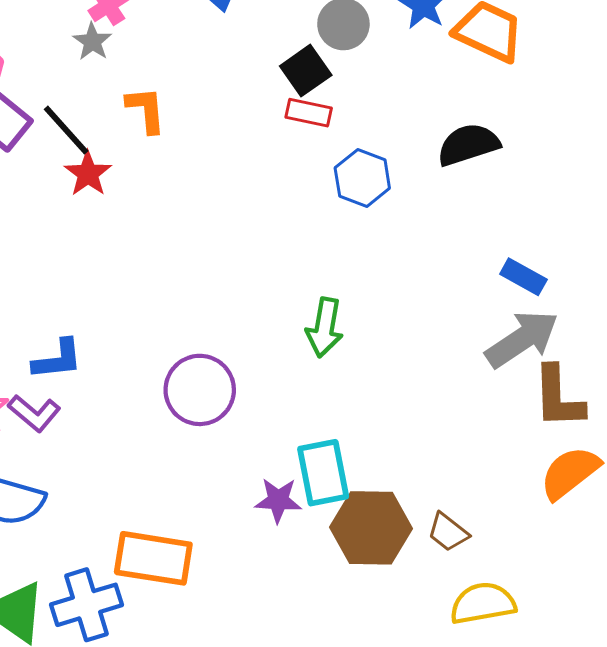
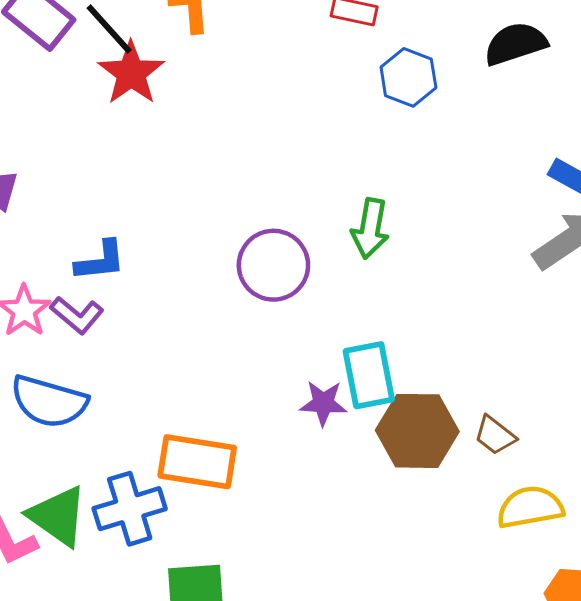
red star: (88, 174) -> (131, 73), size x1.4
purple circle: (200, 390) -> (273, 265), moved

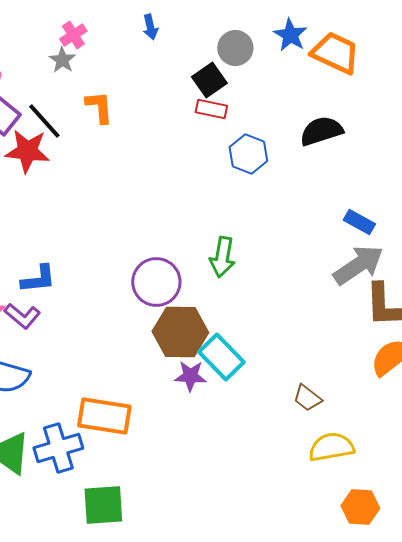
red star: (131, 73) -> (27, 151), moved, turned -30
cyan rectangle: (369, 375) -> (221, 357), turned -33
brown hexagon: (417, 431) -> (180, 332), moved

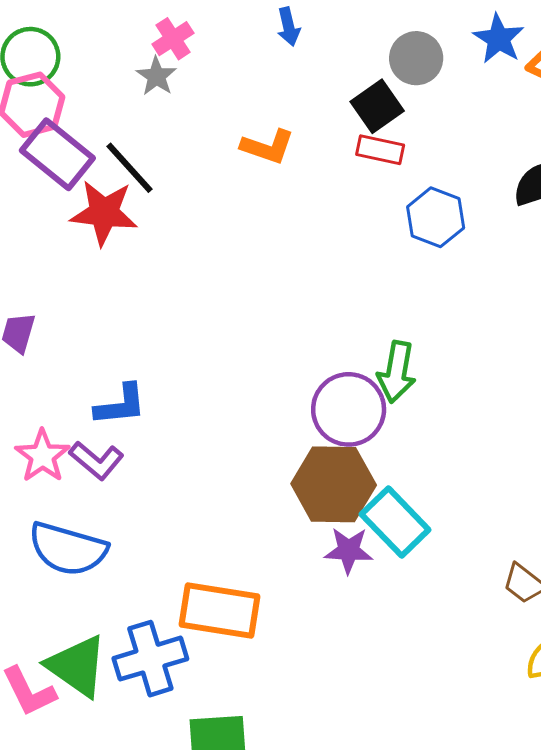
orange L-shape: (99, 107) -> (268, 147), moved, turned 114
purple circle: (156, 282) -> (349, 409), moved

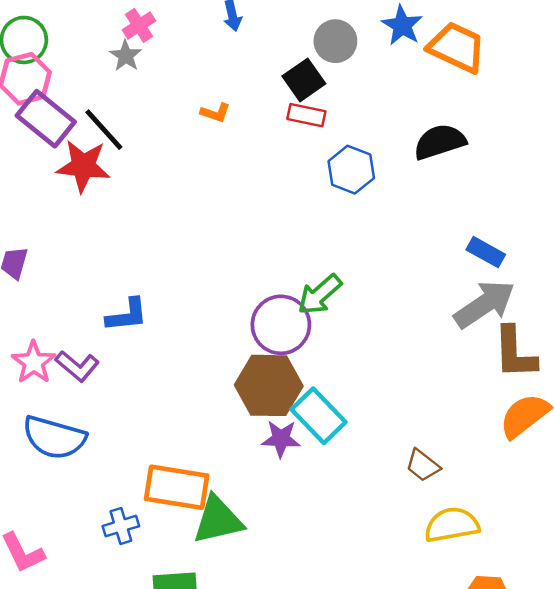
orange L-shape: (268, 147) -> (215, 113), size x0.7
green arrow: (397, 372) -> (320, 295), turned 39
blue L-shape: (120, 405) -> (127, 315), moved
blue cross: (150, 659) -> (121, 526), size x0.6
green triangle: (77, 666) -> (218, 520), moved, turned -48

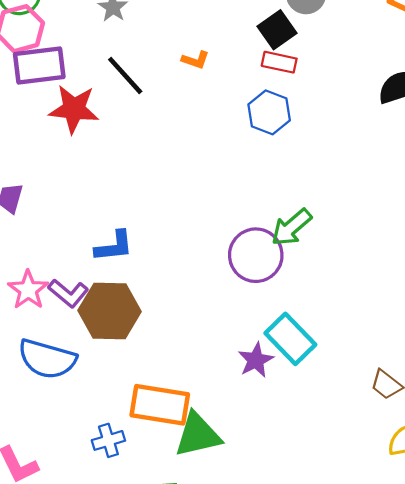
purple rectangle: (46, 119) -> (39, 65), turned -46
black line: (104, 130) -> (125, 76), moved
blue hexagon: (351, 170) -> (269, 112), moved
brown hexagon: (269, 385) -> (110, 311), moved
purple star: (281, 439) -> (256, 360), turned -30

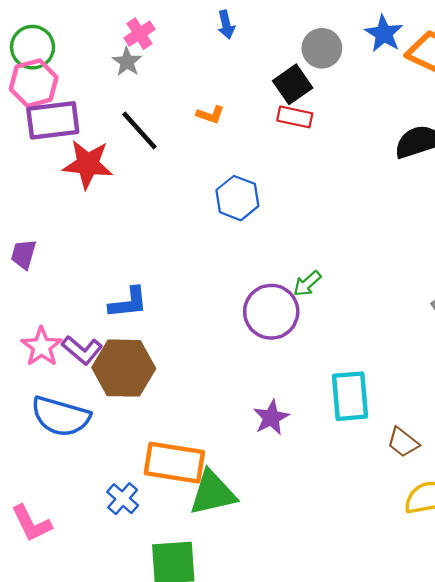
blue hexagon: (269, 112) -> (237, 198), moved
green arrow: (291, 227) -> (307, 284), size x0.7
cyan rectangle: (290, 339) -> (350, 396), moved, turned 39
blue cross: (108, 440) -> (123, 499), turned -32

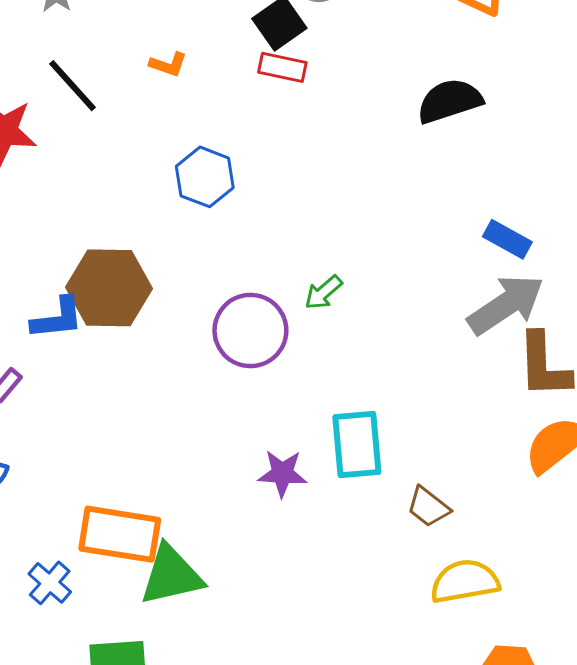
green arrow: (307, 284) -> (323, 292), moved
brown hexagon: (124, 368) -> (109, 288), moved
purple star: (271, 418) -> (282, 473), moved, turned 30

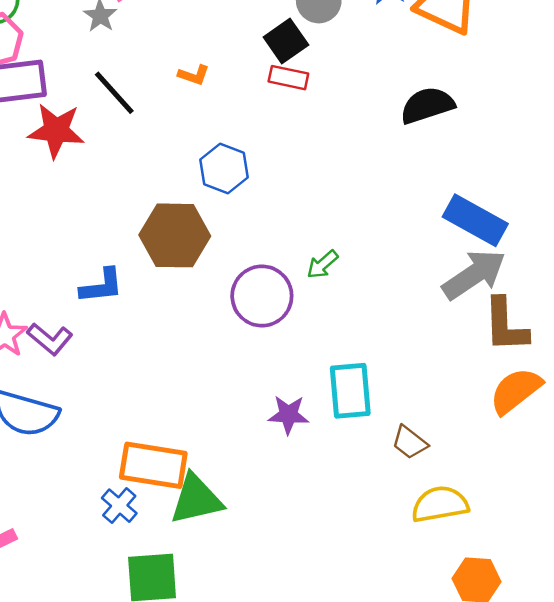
blue rectangle: (507, 239) -> (475, 220), size x1.6
brown hexagon: (109, 288) -> (175, 235), moved
blue cross: (50, 583) -> (119, 506), moved

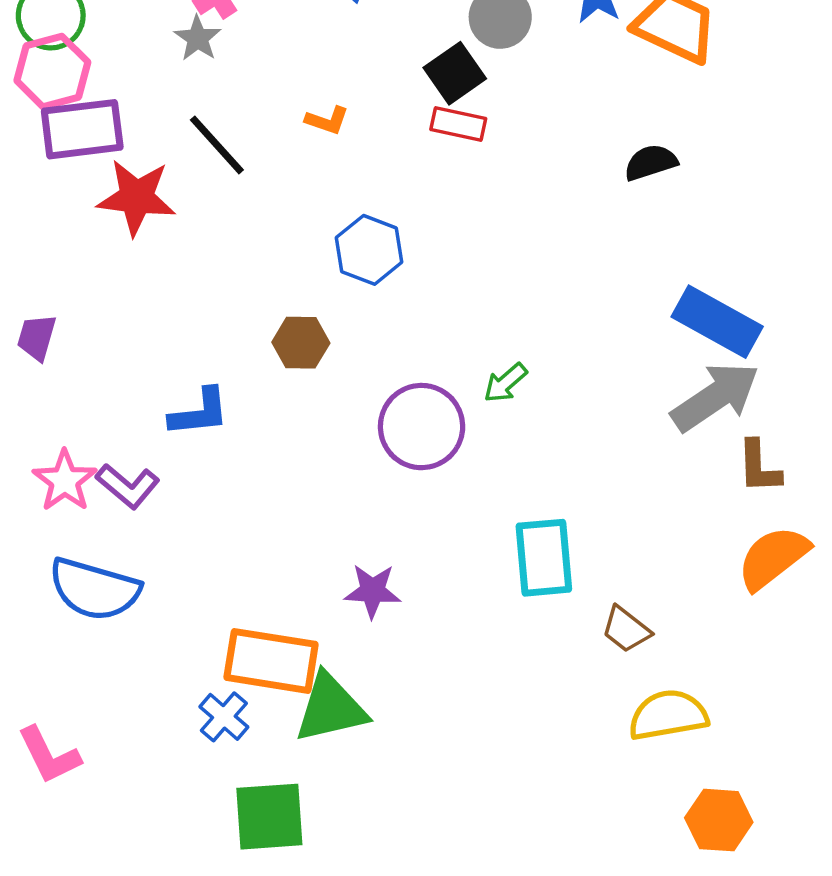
black semicircle: (427, 105) -> (651, 162), size x0.7
brown hexagon: (175, 235) -> (301, 343), size x0.6
brown L-shape: (506, 325) -> (759, 467), size x0.7
purple star: (288, 415) -> (373, 591), moved

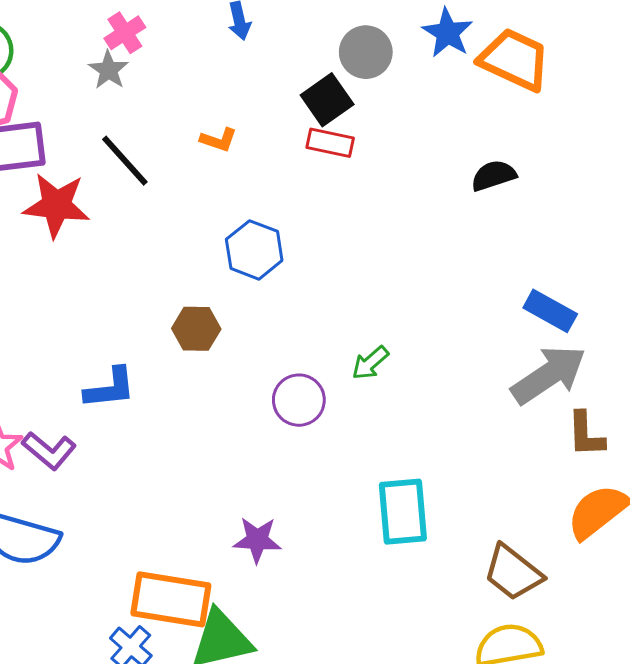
blue rectangle: (717, 322) -> (550, 311), size x0.7
purple circle: (422, 427) -> (299, 400), size x0.7
brown trapezoid: (626, 629) -> (513, 573), moved, size x1.4

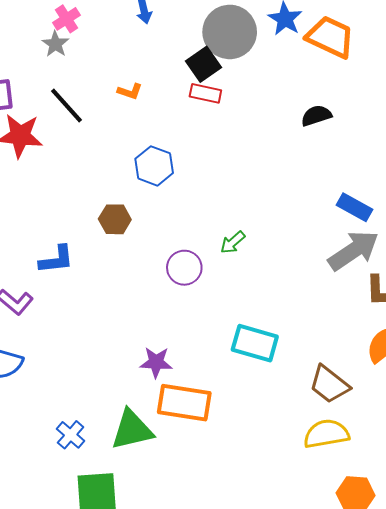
gray circle: (366, 52) -> (230, 32), size x1.5
cyan rectangle: (403, 512) -> (255, 343), turned -69
orange rectangle: (171, 599) -> (184, 403), moved

